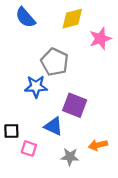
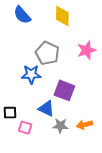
yellow diamond: (72, 19) -> (62, 16), turned -75
pink star: (100, 39) -> (87, 50), moved
gray star: (70, 157) -> (60, 126), moved

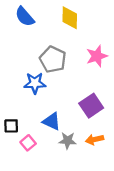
purple square: (64, 90) -> (91, 106), moved, turned 35
pink square: (25, 128) -> (28, 143), turned 32

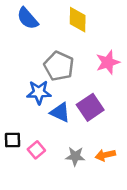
purple square: (91, 106) -> (90, 107), moved
blue triangle: (52, 121) -> (60, 112), moved
pink square: (28, 143) -> (36, 150), moved

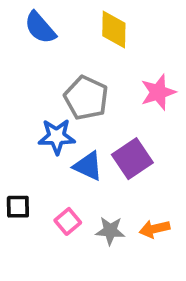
pink square: (36, 150) -> (68, 221), moved

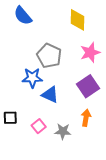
yellow diamond: (114, 30) -> (78, 20), moved
purple square: (132, 159) -> (88, 86), moved
orange arrow: (154, 229) -> (86, 118), moved, turned 112

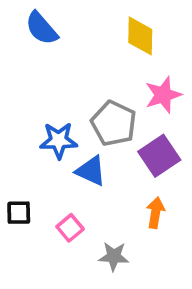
gray pentagon: (49, 56) -> (114, 123), moved
gray star: (63, 131) -> (114, 256), moved

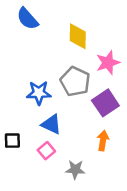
yellow diamond: (140, 36) -> (78, 36), moved
blue triangle: (91, 171) -> (51, 124), moved

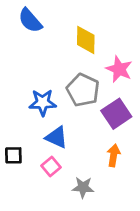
pink star: (108, 63) -> (119, 69), turned -30

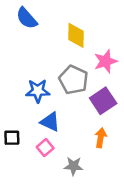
pink star: (119, 69) -> (106, 61), turned 30

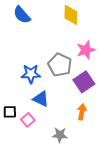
yellow diamond: (76, 35) -> (71, 15), moved
pink square: (45, 148) -> (28, 120), moved

